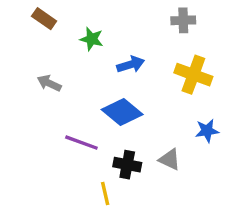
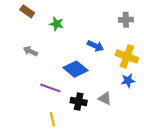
gray cross: (183, 20) -> (126, 20), moved
blue arrow: (131, 64) -> (95, 46), moved, turned 42
yellow cross: (193, 75) -> (127, 56), moved
yellow line: (105, 193) -> (52, 119), moved

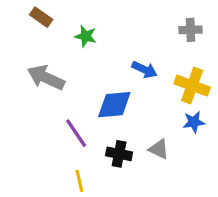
gray arrow: (30, 51) -> (46, 78), size x1.6
blue diamond: (75, 69) -> (114, 105), turned -45
purple line: (50, 88) -> (76, 133), turned 36

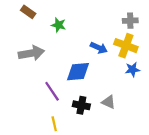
gray arrow: (46, 78) -> (31, 53), turned 145
yellow cross: (192, 86) -> (126, 46), moved
blue star: (194, 122) -> (132, 69), moved

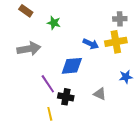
yellow cross: (126, 46) -> (116, 42), turned -30
blue star: (132, 69) -> (126, 77), moved
black cross: (81, 105) -> (66, 97), moved

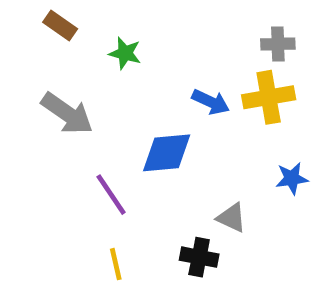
gray arrow: (29, 49) -> (67, 113), turned 45
black cross: (66, 97) -> (199, 257), moved

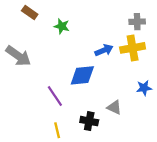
blue arrow: (211, 102) -> (104, 50), turned -48
gray arrow: (67, 113) -> (18, 56), moved
black cross: (199, 257) -> (89, 121), moved

